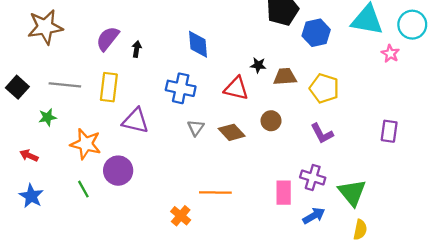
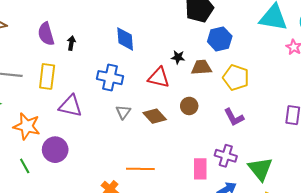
blue hexagon: (316, 33) -> (220, 39), moved
purple semicircle: (108, 39) -> (46, 34), turned -55

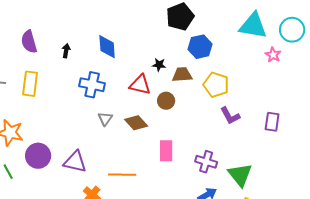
black arrow: (71, 43) -> (66, 51), moved
purple triangle: (70, 106) -> (75, 162), moved
brown circle: (189, 106) -> (166, 101), moved
purple L-shape: (234, 117) -> (230, 116), moved
pink rectangle: (200, 169) -> (166, 151), moved

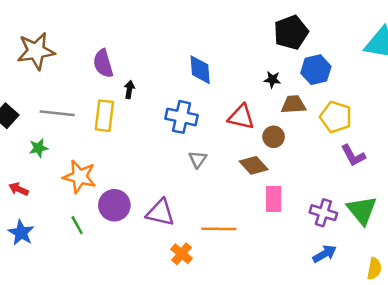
black arrow: (66, 51) -> (129, 90), moved
black star: (159, 65) -> (272, 80), moved
brown diamond: (136, 123) -> (254, 165), moved
green triangle: (240, 175) -> (362, 210), moved

